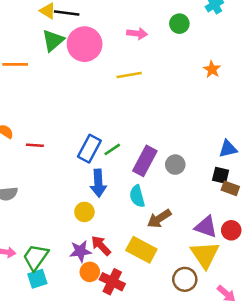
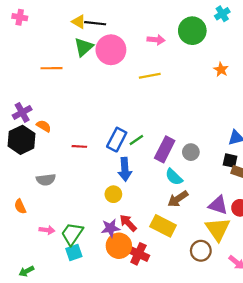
green circle: (179, 24) -> (192, 31), size x1.6
red line: (35, 145) -> (79, 146), moved
cyan semicircle: (137, 196) -> (174, 177), moved, turned -30
orange circle: (90, 272) -> (119, 246), size x1.5

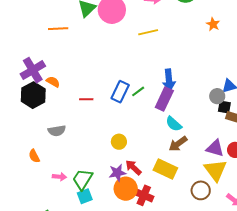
purple cross: (22, 112) -> (33, 70), size x1.4
gray circle: (191, 152) -> (217, 96), moved
blue arrow: (125, 169) -> (169, 80), moved

